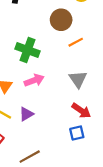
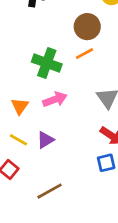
orange line: (76, 42) -> (85, 54), moved

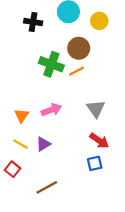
green cross: (47, 63) -> (51, 64), moved

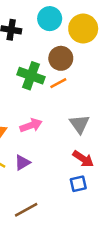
yellow circle: (99, 21) -> (83, 29), size x1.5

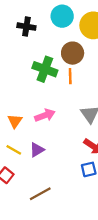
orange line: (58, 83) -> (70, 76), turned -63

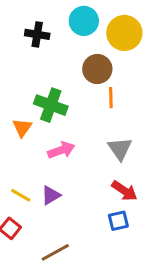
green cross: (45, 69) -> (51, 105), moved
orange line: (70, 76) -> (111, 98), moved
orange triangle: (15, 121) -> (22, 128), moved

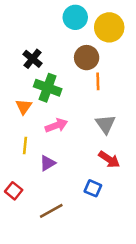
black cross: (37, 34) -> (32, 59), moved, turned 30
yellow line: (21, 195) -> (25, 146), moved, turned 66
blue square: (118, 221) -> (93, 188), moved, turned 36

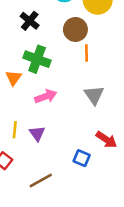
black cross: (32, 59) -> (30, 21), moved
yellow line: (25, 146) -> (15, 130), moved
red arrow: (109, 159) -> (106, 140), moved
purple triangle: (48, 163) -> (37, 133), turned -35

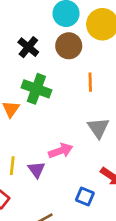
brown circle: (75, 29) -> (69, 46), moved
pink arrow: (46, 96) -> (61, 151), moved

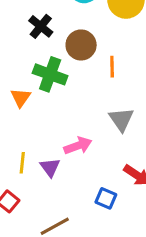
brown circle: (69, 46) -> (81, 45), moved

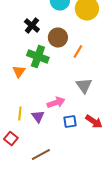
orange line: (112, 67) -> (78, 52), turned 32
blue square: (106, 198) -> (70, 122), moved, turned -32

